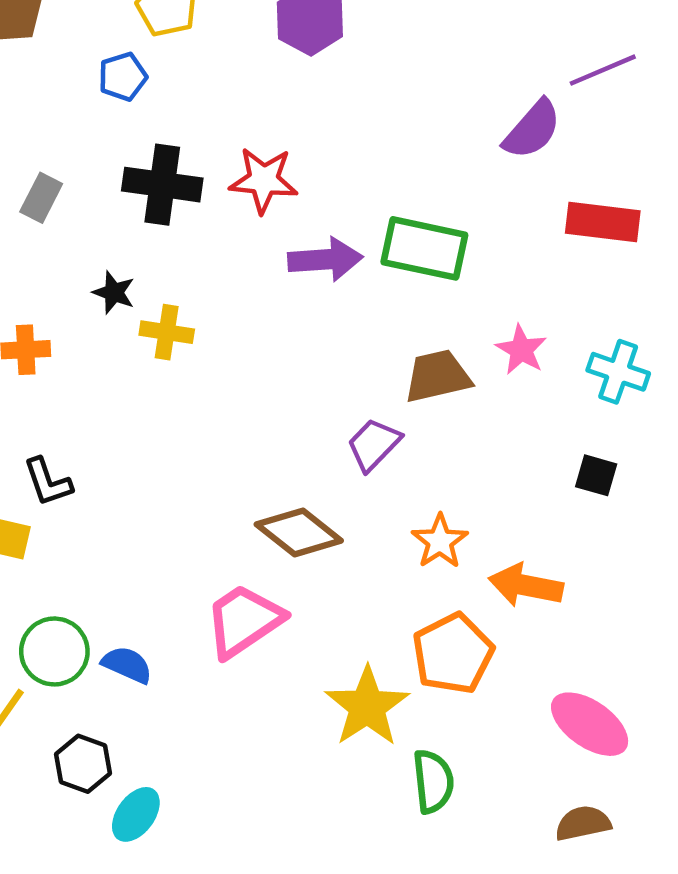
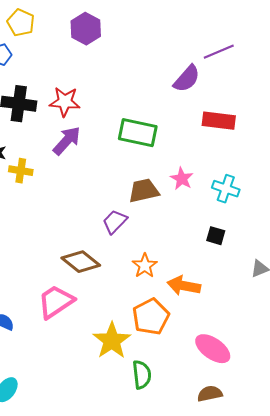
purple arrow: (325, 259) -> (67, 141), moved, turned -44

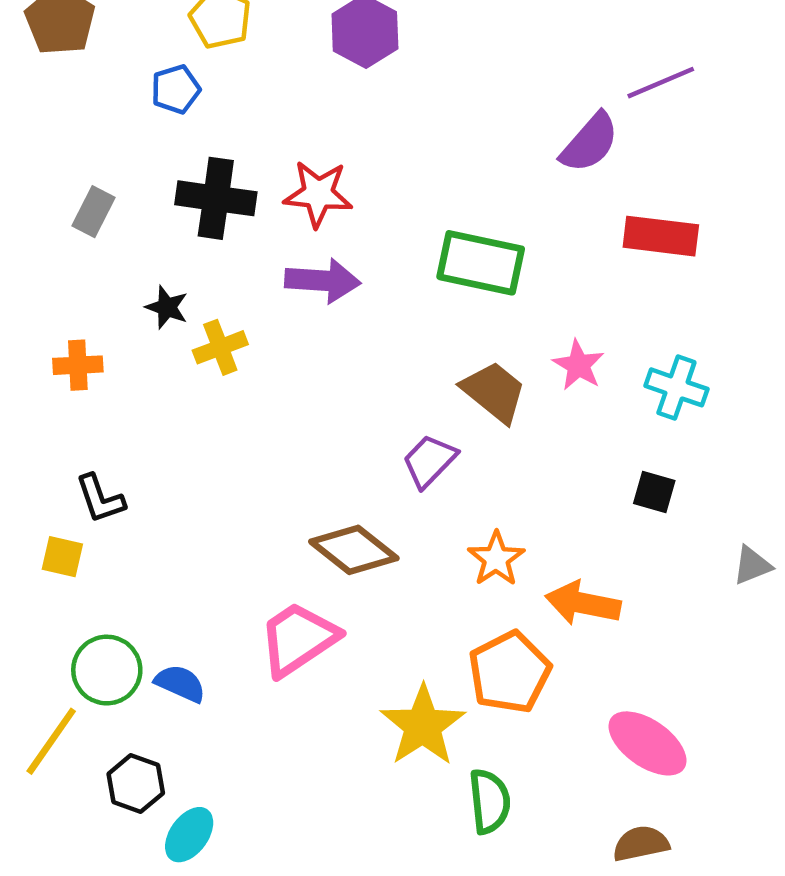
purple arrow: (67, 141) -> (323, 281), turned 52
yellow cross: (21, 171) -> (220, 347), turned -30
brown trapezoid: (144, 191) -> (494, 392), turned 52

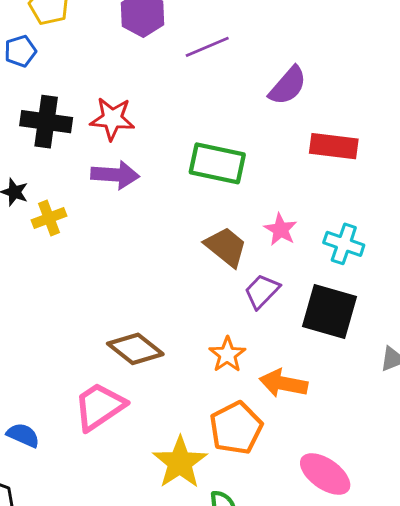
purple line: (661, 83) -> (207, 47), moved
purple trapezoid: (429, 461) -> (262, 291), moved
black square: (654, 492) -> (329, 311), size x2.0

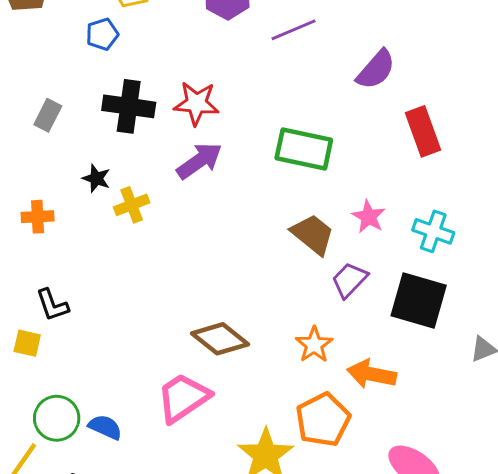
red rectangle: (334, 146) -> (423, 131), turned 63
purple arrow: (115, 175) -> (199, 161), turned -39

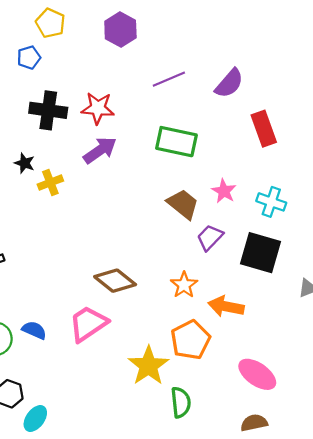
purple line: (294, 30) -> (169, 79), moved
blue semicircle: (105, 427) -> (34, 330), moved

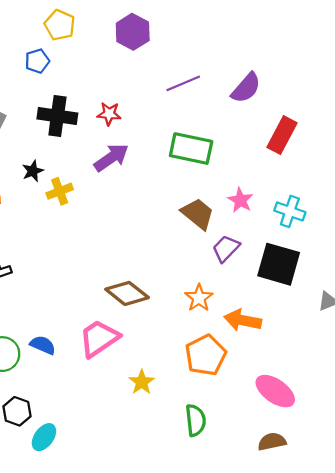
red star: (98, 108) -> (109, 114), size x0.7
red rectangle: (264, 129) -> (282, 135), turned 48
black star: (25, 163) -> (33, 171), turned 30
yellow star: (148, 366) -> (142, 382), moved, size x0.6

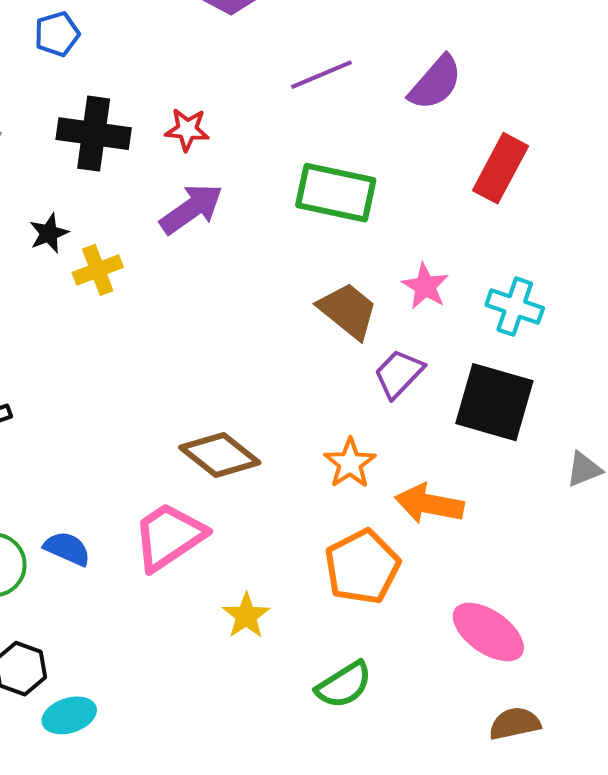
green semicircle: (196, 420) -> (344, 685), turned 64
cyan ellipse: (44, 437) -> (69, 715), turned 36
brown semicircle: (272, 442) -> (515, 724), moved

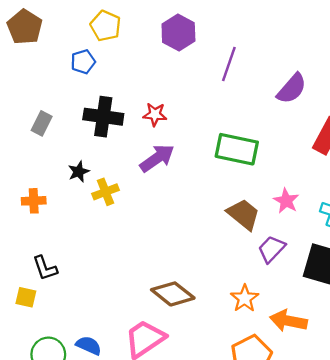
purple line: (321, 75) -> (229, 64), moved, turned -48

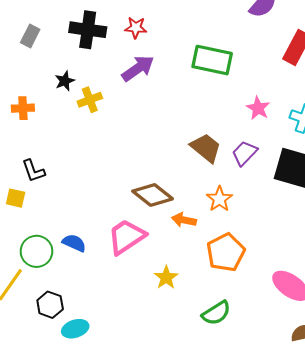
brown trapezoid: (243, 214) -> (206, 148), moved
orange arrow: (288, 321) -> (184, 220), moved, size x0.7

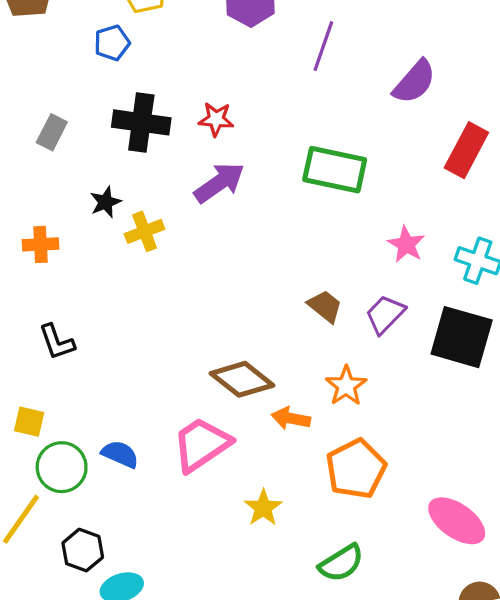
brown trapezoid: (206, 148) -> (325, 306), size x0.7
yellow square: (16, 198) -> (29, 422), moved

